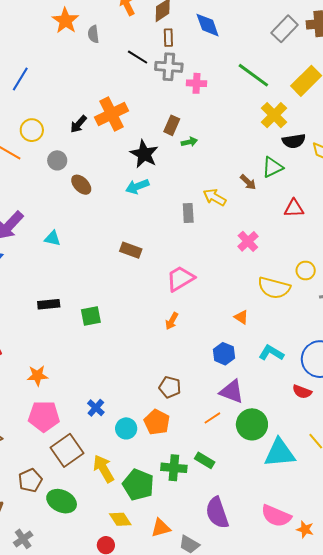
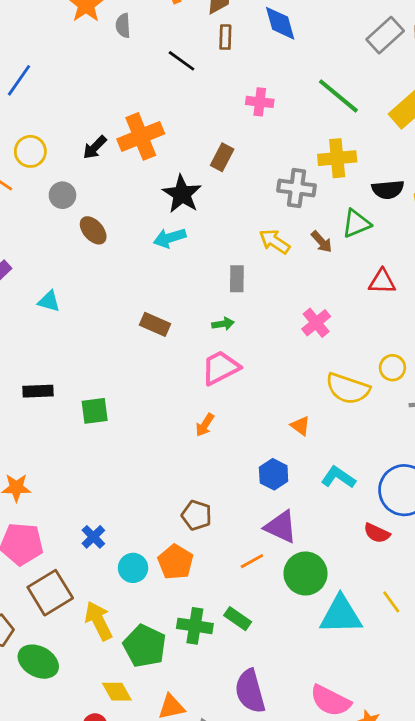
gray cross: (169, 67) -> (297, 188), moved
yellow cross: (274, 115) -> (337, 158), moved, turned 36
green arrow: (189, 142) -> (223, 324), moved
yellow arrow: (215, 197) -> (274, 241), moved

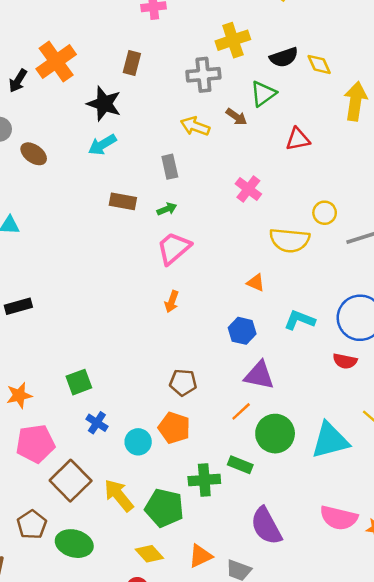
brown rectangle: (155, 324) -> (123, 201), moved
green square: (95, 411) -> (79, 382), moved
green circle: (305, 573) -> (275, 434), moved

